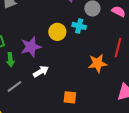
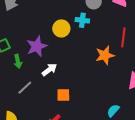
orange square: (70, 97) -> (63, 95), moved

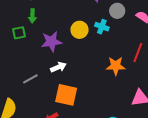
green arrow: (18, 61) -> (32, 16), moved
orange square: (63, 95) -> (66, 95), size x1.6

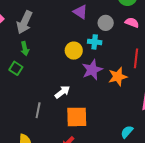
green square: (19, 33) -> (16, 68), turned -32
purple star: (51, 42) -> (92, 70), moved
gray line: (30, 79) -> (38, 110), turned -35

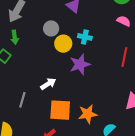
gray circle: (106, 23) -> (51, 28), moved
orange star: (118, 77) -> (88, 114), moved

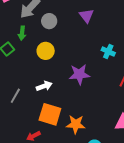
gray circle: (51, 28) -> (49, 21), moved
cyan cross: (85, 37) -> (108, 51), moved
yellow circle: (63, 44) -> (46, 51), moved

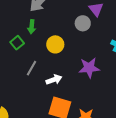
gray circle: (49, 21) -> (83, 23), moved
gray line: (15, 96) -> (31, 68), moved

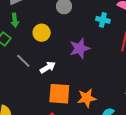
gray line: (31, 68) -> (23, 61), turned -63

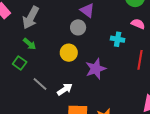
green arrow: (15, 20) -> (30, 44), turned -40
yellow circle: (42, 33) -> (69, 53), moved

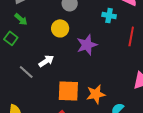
gray line: (40, 84) -> (26, 72), moved
white arrow: (65, 89) -> (46, 61), moved

